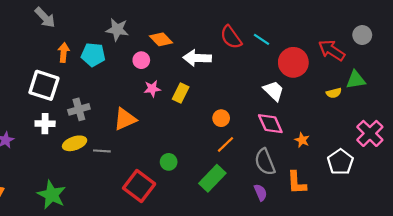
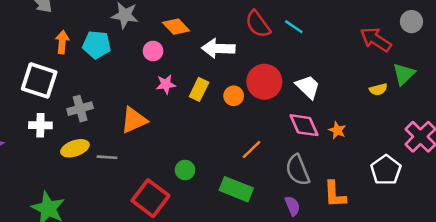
red circle: (293, 62) -> (264, 82), moved
green triangle: (356, 80) -> (404, 74), turned -35
orange circle: (221, 118) -> (234, 96), moved
orange star: (302, 140) -> (337, 130), moved
green rectangle: (212, 178) -> (236, 189), turned 68

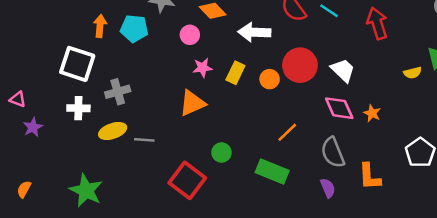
red arrow: (376, 39) -> (377, 23), moved, turned 40
orange triangle: (134, 120) -> (192, 103), moved

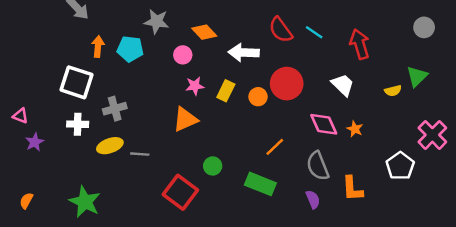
white trapezoid: (343, 70) -> (343, 85), moved

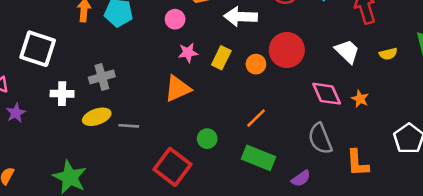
white square: (76, 82) -> (38, 49), moved
yellow semicircle: (393, 91) -> (388, 54), moved
orange line: (275, 147) -> (256, 118), moved
purple semicircle: (313, 199) -> (301, 178), moved, turned 78

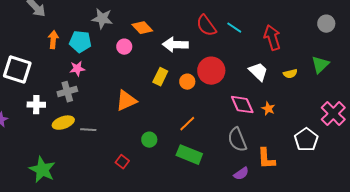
pink star: (188, 53) -> (77, 69), moved
red square: (172, 167) -> (122, 162), size x0.5
purple semicircle: (301, 178) -> (241, 174), moved

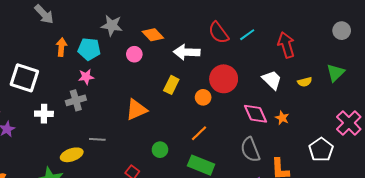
cyan line: (234, 28) -> (247, 35), turned -70
orange circle: (187, 82) -> (203, 97), moved
yellow ellipse: (63, 123) -> (72, 155), moved

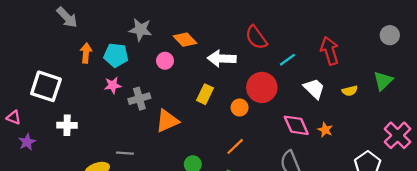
cyan line: (247, 35) -> (287, 60), moved
gray cross: (76, 100) -> (139, 99), moved

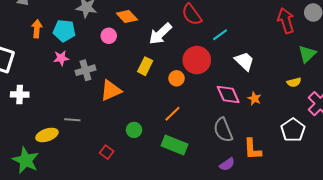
red arrow: (330, 51) -> (286, 21), moved
white arrow: (222, 59) -> (160, 34), turned -45
yellow semicircle: (350, 91) -> (294, 82), moved

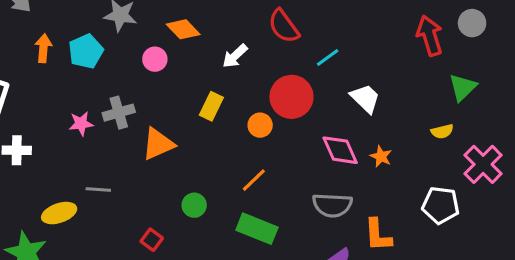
cyan pentagon: (64, 31) -> (86, 51), turned -30
white arrow: (160, 34) -> (235, 56), size x0.7
pink star: (61, 58) -> (81, 124), moved
gray semicircle: (223, 130) -> (332, 205), turned -65
white pentagon: (293, 130) -> (441, 205), turned -30

